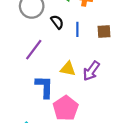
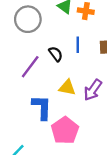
black semicircle: (57, 22) -> (56, 54), moved

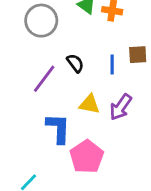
blue line: (78, 45) -> (112, 65), moved

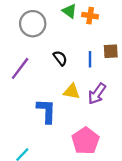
purple line: (44, 79) -> (20, 68), moved
pink pentagon: (87, 157) -> (85, 141), moved

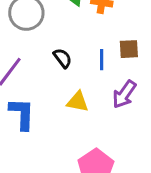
purple arrow: (97, 94) -> (124, 94), moved
blue L-shape: (46, 111) -> (22, 114), moved

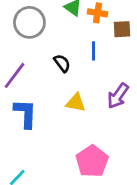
brown square: (129, 49) -> (122, 29), moved
blue line: (102, 60) -> (93, 51), moved

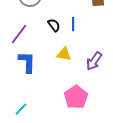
blue line: (93, 51) -> (73, 24), moved
purple arrow: (118, 96) -> (94, 61), moved

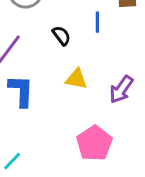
blue line: (73, 24) -> (97, 22), moved

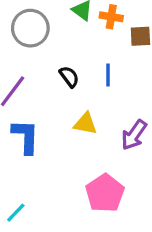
blue line: (97, 22) -> (108, 75), moved

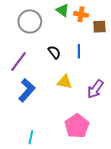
blue L-shape: (25, 137) -> (27, 90), turned 40
cyan line: (16, 213) -> (31, 137), moved, turned -32

